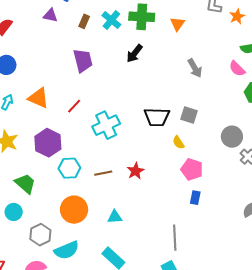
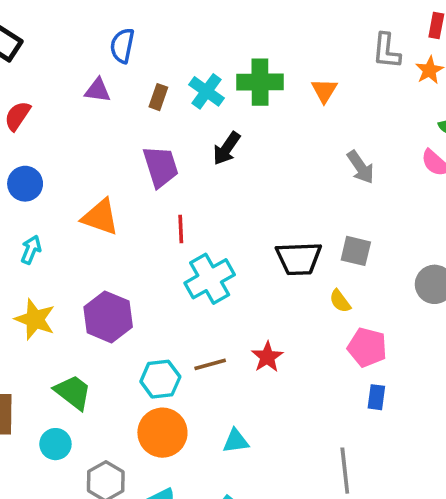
black arrow: (134, 53) -> (227, 148), moved
orange triangle: (38, 98) -> (100, 217), moved
red line: (74, 106) -> (181, 229), moved, turned -42
cyan hexagon: (69, 168) -> (160, 379), moved

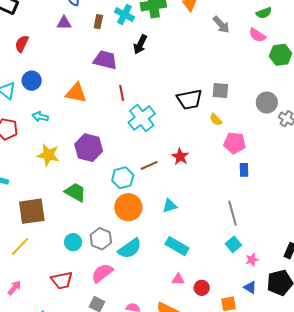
purple trapezoid: (161, 167) -> (105, 60), turned -50
gray arrow: (361, 167) -> (221, 25), moved
cyan arrow: (31, 250) -> (40, 117), turned -91
cyan circle: (55, 444) -> (73, 242), moved

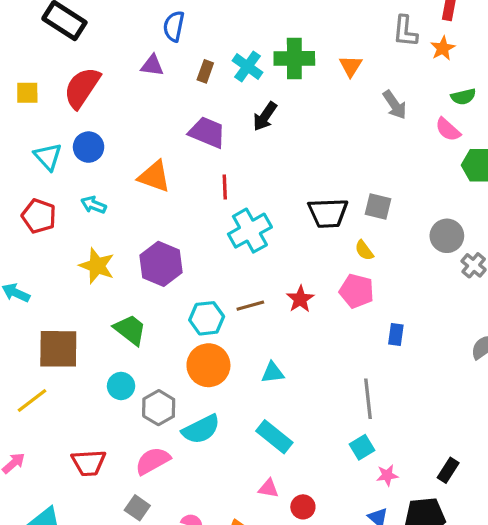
red semicircle: (22, 44) -> (82, 88), size x1.6
pink pentagon: (235, 143) -> (357, 291), moved
cyan circle: (73, 242) -> (121, 386), moved

